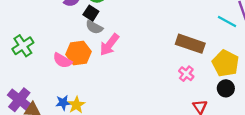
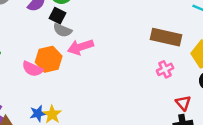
pink arrow: (109, 45) -> (81, 47), turned 40
pink cross: (186, 74) -> (165, 69), turned 32

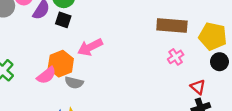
gray semicircle: (62, 30) -> (74, 83), moved
pink semicircle: (32, 69) -> (46, 75), turned -54

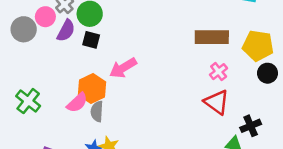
gray semicircle: (74, 83) -> (97, 111), moved, turned 84
red triangle: (198, 87) -> (217, 102), moved, size x1.5

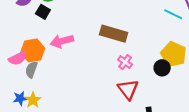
brown rectangle: (212, 37) -> (114, 34), moved
pink cross: (219, 72) -> (125, 62), moved, turned -32
black circle: (268, 73) -> (162, 68), moved

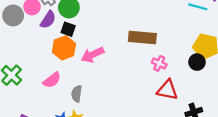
orange hexagon: (33, 50) -> (64, 48), moved
gray semicircle: (31, 70) -> (77, 94), moved
red triangle: (128, 89) -> (167, 90), turned -30

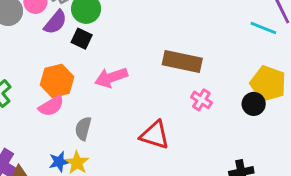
orange hexagon: (64, 48) -> (57, 81), moved
red triangle: (167, 90) -> (155, 135), moved

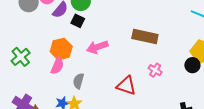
pink cross: (201, 100) -> (155, 70), moved
pink semicircle: (51, 106) -> (57, 66), turned -36

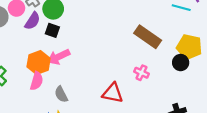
brown rectangle: (145, 37) -> (148, 37), moved, turned 30
pink arrow: (97, 47) -> (59, 57), moved
gray semicircle: (78, 81) -> (61, 94), turned -35

